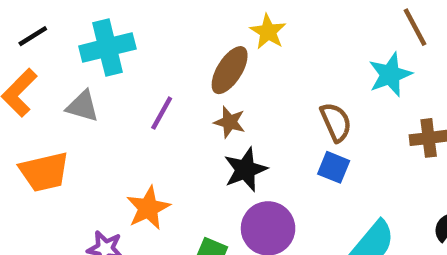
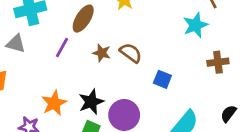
brown ellipse: (230, 70) -> (83, 19), moved
brown semicircle: (336, 122) -> (131, 53), moved, turned -30
black star: (245, 170) -> (91, 102), moved

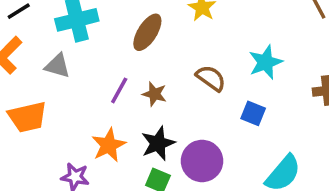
cyan star: (195, 25) -> (265, 62), moved
purple line: (62, 48) -> (119, 90), moved
brown star: (102, 53) -> (154, 94), moved

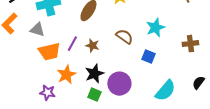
orange trapezoid: (28, 117) -> (49, 52), moved

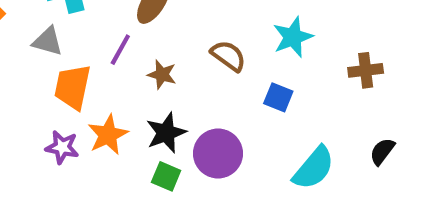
purple line: (72, 44) -> (120, 50), moved
orange trapezoid: (49, 52) -> (73, 87), turned 115
purple star: (47, 93) -> (62, 147), moved

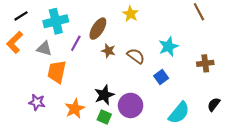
purple line: (120, 50) -> (76, 43), moved
brown star: (162, 75) -> (108, 51), moved
blue square: (278, 97) -> (161, 77), turned 32
orange star: (108, 135) -> (75, 109), moved
purple star: (62, 147) -> (37, 102), moved

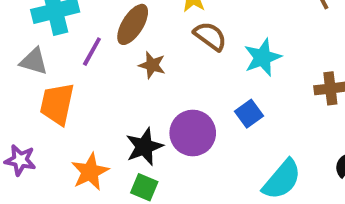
brown semicircle: (136, 56) -> (210, 36), moved
purple circle: (131, 105) -> (193, 133), moved

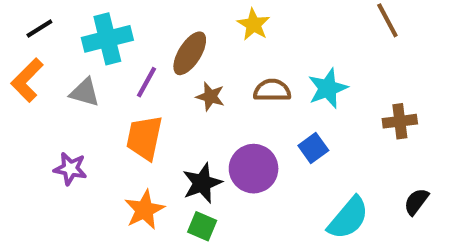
brown semicircle: (210, 36) -> (272, 90), moved, turned -36
orange trapezoid: (57, 104) -> (144, 138), moved
purple star: (20, 160) -> (70, 169), moved

